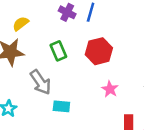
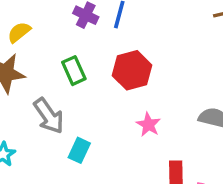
cyan rectangle: (61, 106) -> (79, 150), turned -70

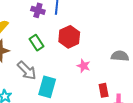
cyan rectangle: (79, 150) -> (47, 87), size x1.5

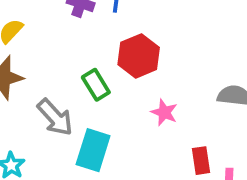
green rectangle: (37, 43) -> (96, 85), moved

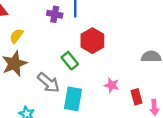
pink star: (164, 112) -> (112, 85), moved

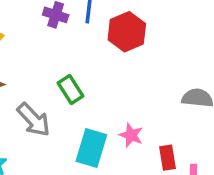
red hexagon: (92, 41) -> (127, 32), moved
cyan rectangle: (73, 99) -> (91, 148), moved

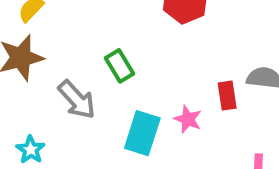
red rectangle: (167, 158) -> (227, 96), moved

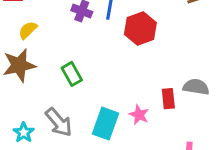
green rectangle: (120, 66) -> (72, 74), moved
gray arrow: (77, 100) -> (59, 122), moved

